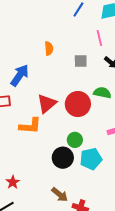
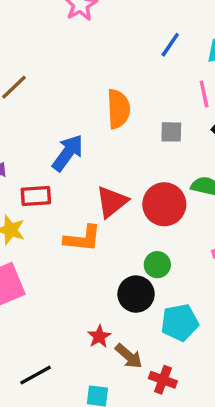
orange semicircle: (49, 48) -> (118, 109), size x1.6
cyan pentagon: (91, 159) -> (180, 323), moved
red star: (13, 182) -> (99, 336), moved

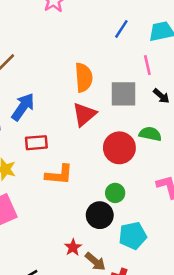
gray square: (171, 132) -> (123, 94), size x1.6
blue arrow: (68, 153) -> (23, 107), moved
red rectangle: (36, 196) -> (36, 143), moved
red triangle: (112, 202) -> (84, 114), moved

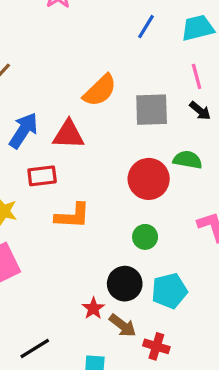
pink line: (147, 65) -> (197, 76), moved
orange semicircle: (84, 78) -> (100, 90), turned 52
red triangle: (84, 114) -> (68, 135), moved, turned 44
black circle: (100, 215) -> (125, 284), moved

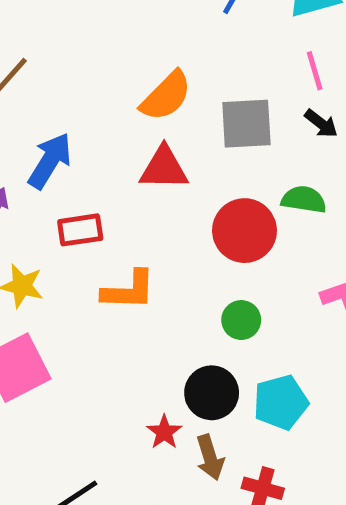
red triangle: (68, 135) -> (164, 168), moved
brown arrow: (123, 326) -> (210, 457), turned 36

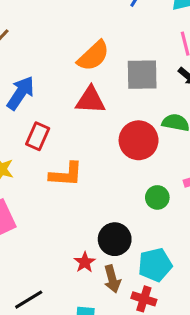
red rectangle: (80, 230) -> (38, 136), turned -60
green circle: (241, 320) -> (157, 197), moved
cyan pentagon: (281, 402) -> (155, 265), moved

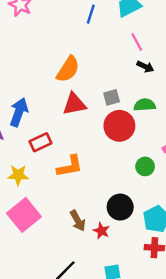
gray square: (142, 75) -> (112, 97), moved, size x0.6
red rectangle: (38, 136) -> (40, 142), turned 55
brown arrow: (112, 279) -> (78, 221), moved

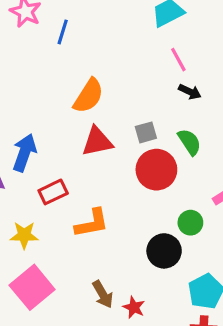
blue line: (91, 14) -> (63, 32), moved
green semicircle: (145, 105) -> (189, 142), turned 60
black circle: (120, 207) -> (164, 251), moved

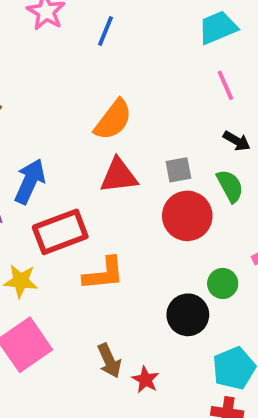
blue line: (63, 32) -> (105, 31), moved
black arrow: (190, 92) -> (237, 141), moved
red rectangle: (53, 192) -> (60, 232), size x1.5

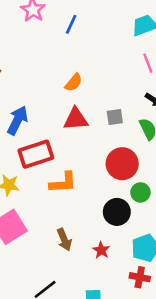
orange semicircle: (113, 120) -> (74, 82), size x0.7
red circle: (187, 216) -> (122, 164), moved
red star: (145, 380) -> (101, 250), moved

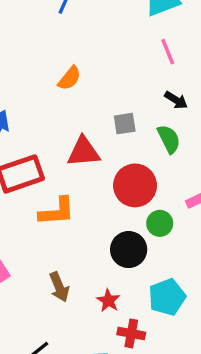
red triangle: (76, 119) -> (84, 152), moved
red cross: (140, 277) -> (131, 333), moved

